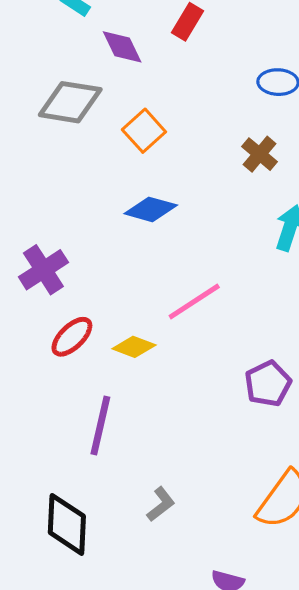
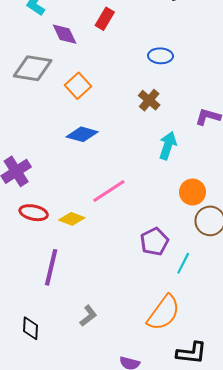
red ellipse: (72, 337) -> (34, 213), turned 56
black diamond: (67, 524) -> (31, 328), size x0.6

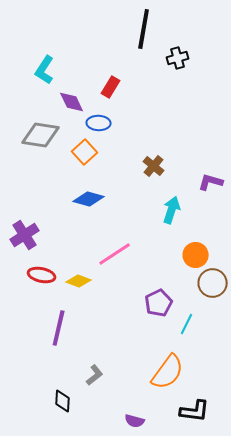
blue ellipse: (161, 56) -> (99, 123), moved
black diamond: (31, 328) -> (63, 401), moved

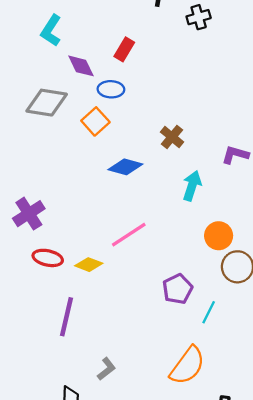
blue diamond: (89, 199) -> (125, 167), moved

